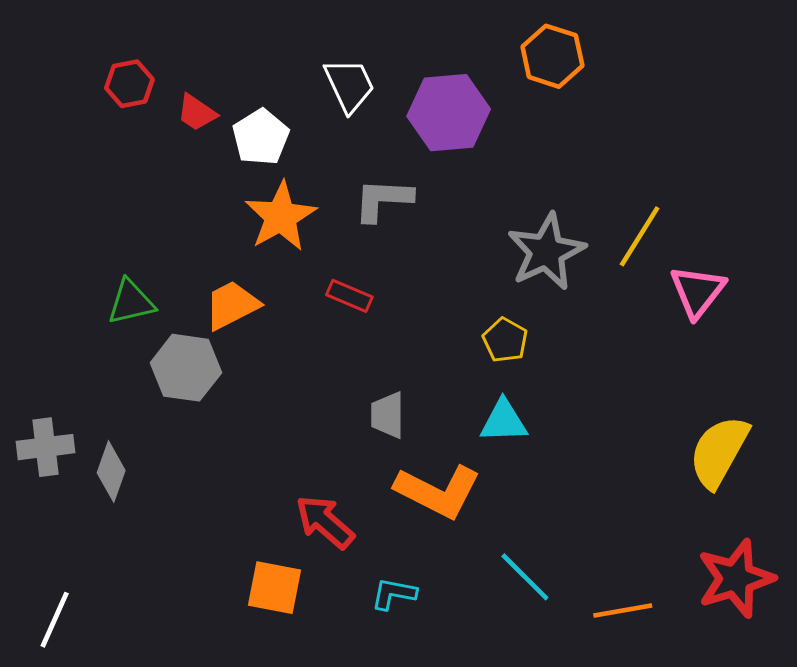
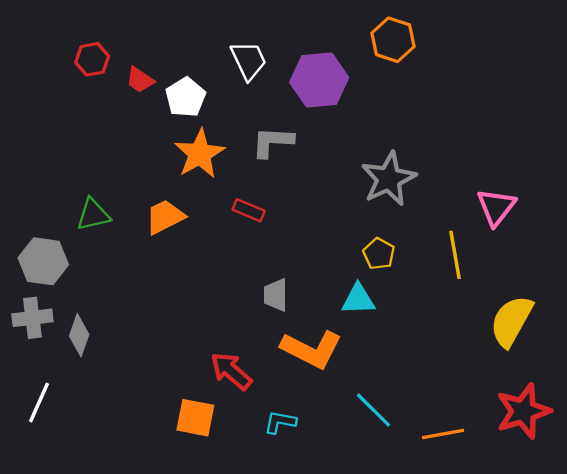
yellow line: (640, 236) -> (455, 255), moved, turned -42
yellow pentagon: (505, 340) -> (379, 254), moved
gray hexagon: (186, 368) -> (43, 261), moved
white line: (55, 620) -> (39, 402), moved

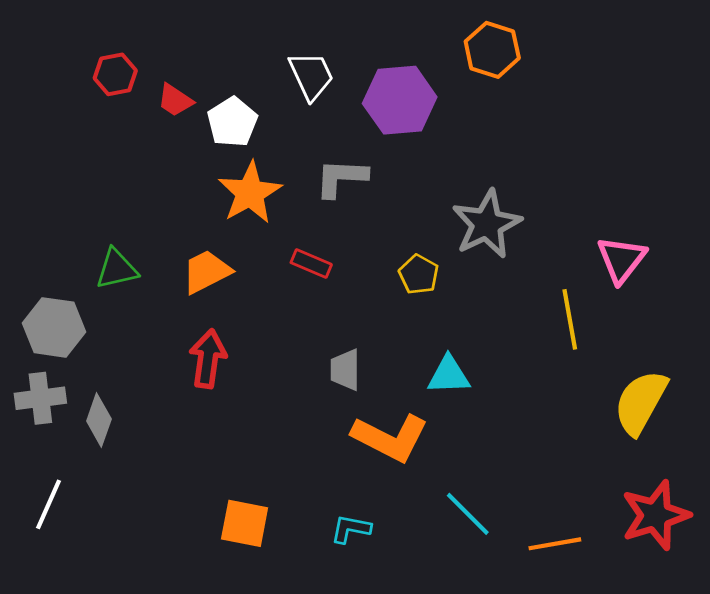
yellow pentagon: (379, 254) -> (419, 274), moved
red arrow: (231, 371) -> (208, 359), moved, turned 57

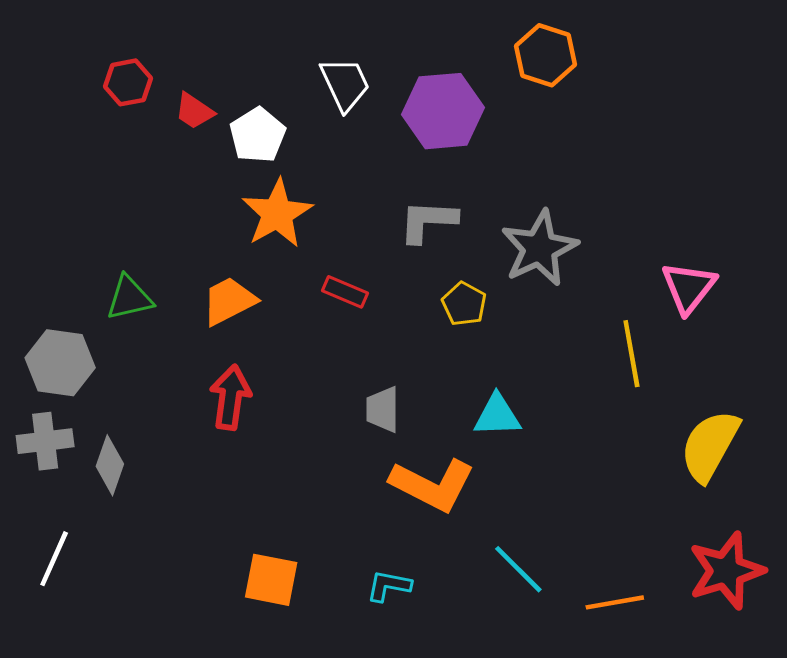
gray L-shape: (341, 178) -> (428, 221), moved

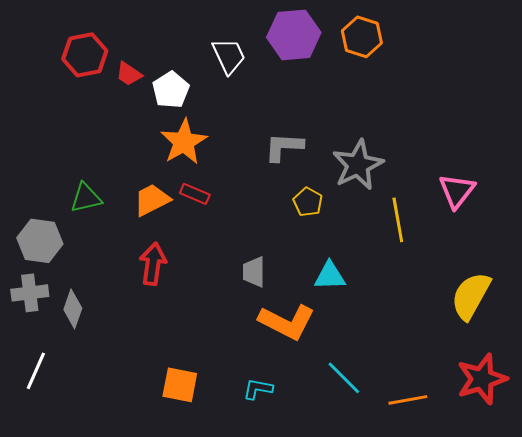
red hexagon: (128, 82) -> (85, 55), size x1.4
purple hexagon: (443, 111) -> (294, 35), moved
red rectangle: (345, 292) -> (195, 194), moved
yellow line: (631, 354) -> (398, 220), moved

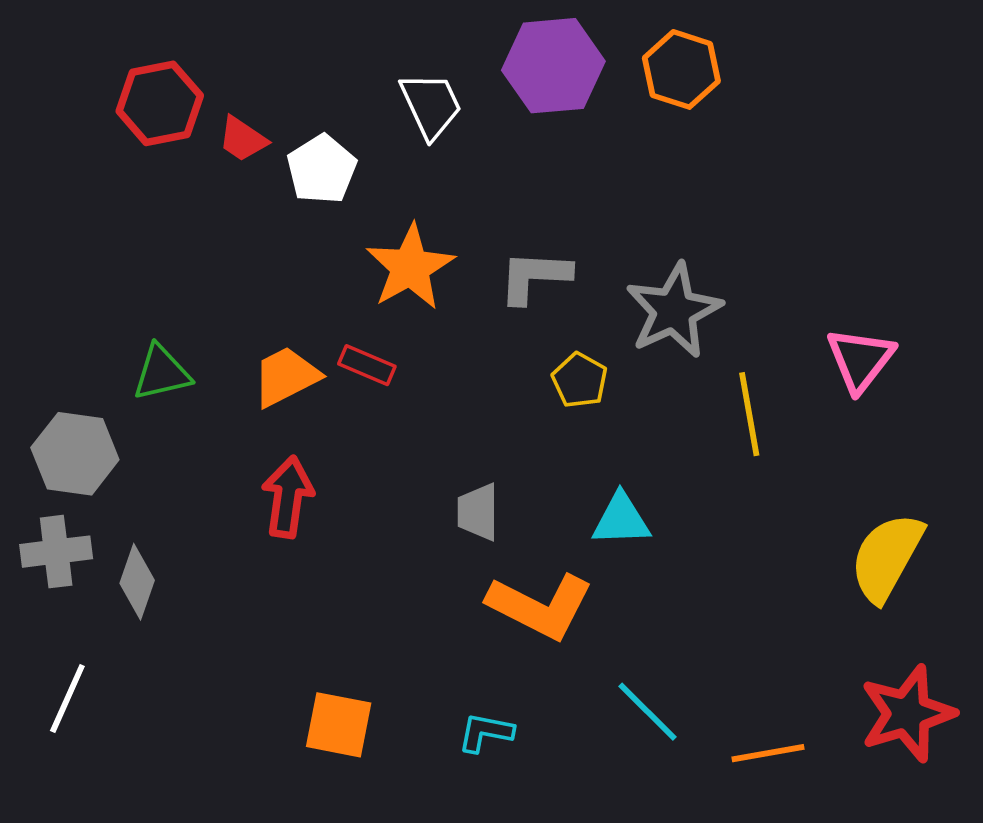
orange star: (184, 142) -> (410, 267), moved

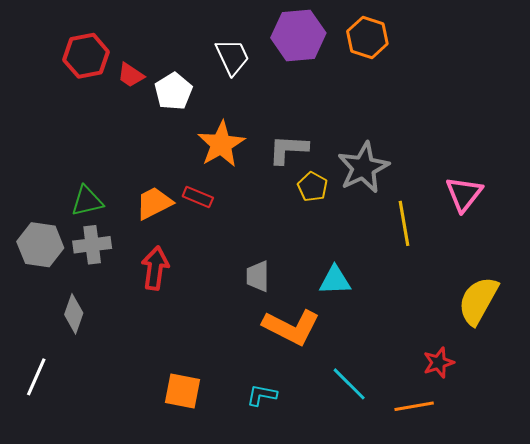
yellow pentagon: (580, 380) -> (313, 187), moved
gray cross: (56, 552) -> (92, 245), moved
red star: (907, 714) -> (439, 363), moved, size x0.6

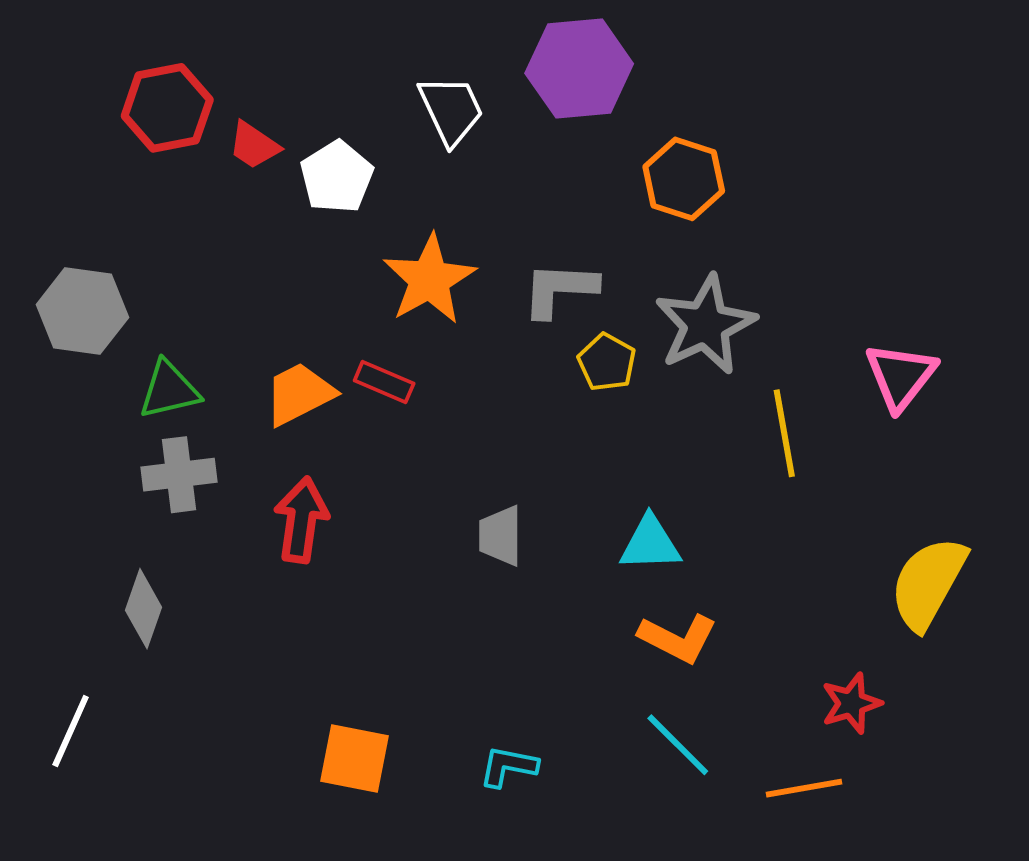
orange hexagon: (367, 38) -> (684, 179), moved
gray hexagon: (40, 245) -> (82, 311), moved
orange L-shape: (291, 327) -> (678, 638), moved, size x0.7

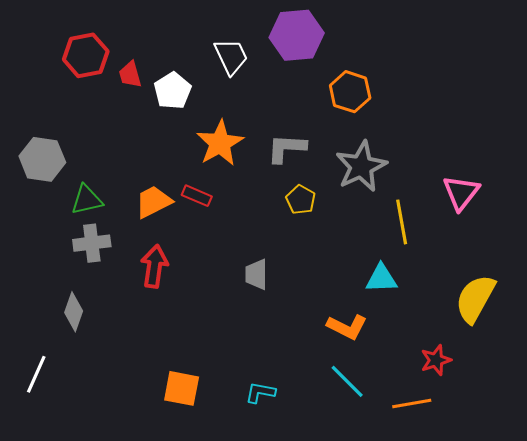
red trapezoid: (254, 145) -> (130, 75), turned 40
yellow pentagon: (607, 362) -> (301, 200), moved
cyan triangle: (650, 544) -> (381, 278), moved

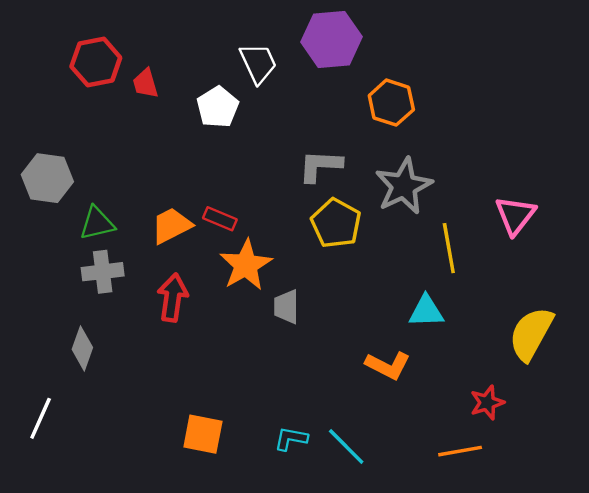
white pentagon: (173, 91) -> (218, 107), moved
orange star: (220, 143) -> (246, 265), moved
yellow pentagon: (301, 200) -> (336, 223), size x1.5
cyan line: (347, 381) -> (346, 447), moved

